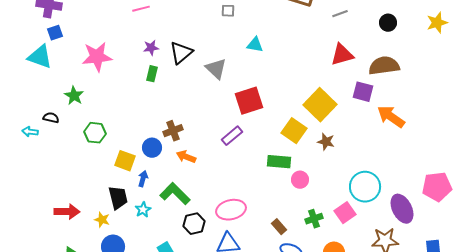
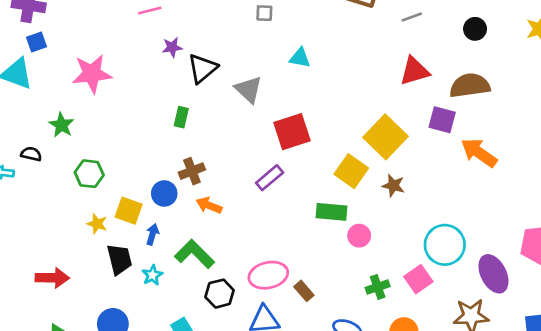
purple star: (151, 48) -> (172, 47), moved
green rectangle: (152, 74) -> (181, 117), moved
yellow star: (102, 220) -> (97, 224), moved
brown rectangle: (279, 227) -> (304, 291), moved

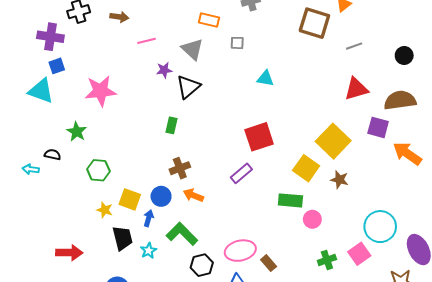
gray triangle: (249, 89) -> (192, 49), moved
blue circle: (164, 193) -> (161, 196), moved

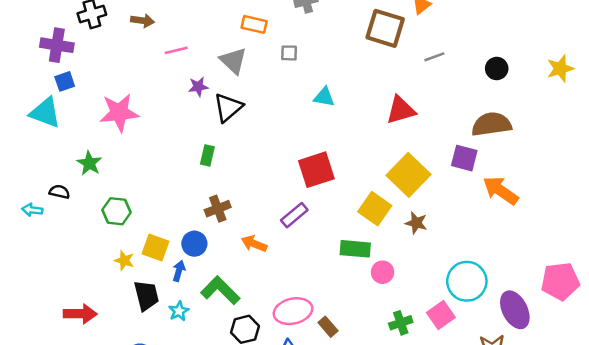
red triangle: (356, 89) -> (401, 110), moved
orange arrow: (193, 195) -> (254, 244), moved

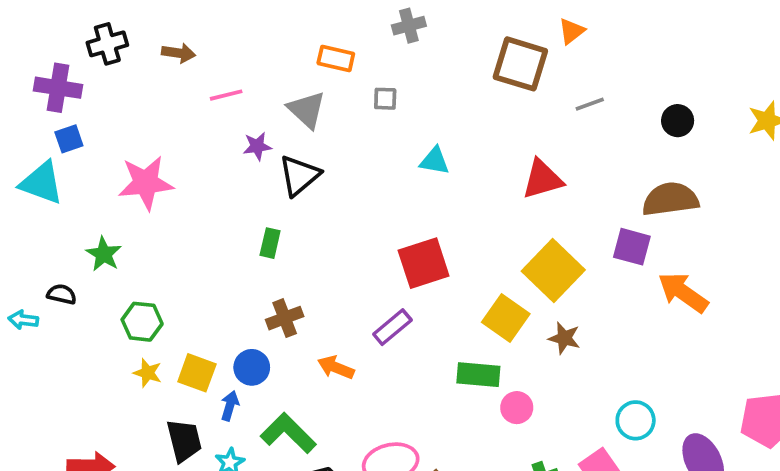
yellow star: (124, 261) -> (148, 373), moved
cyan circle: (467, 281) -> (636, 420), size x0.7

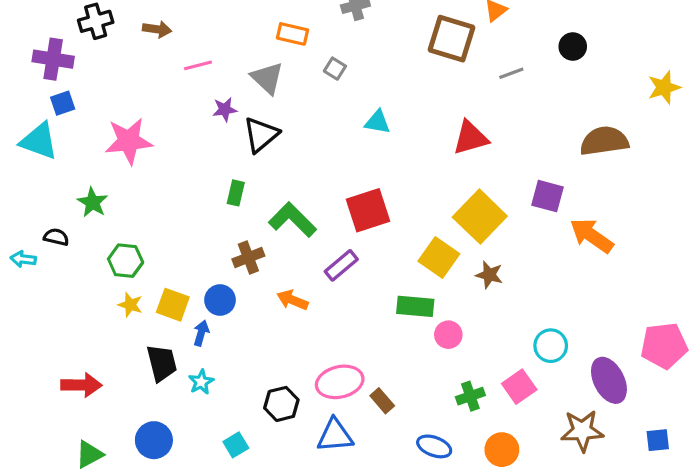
gray square: (385, 99) -> (335, 69), turned 30
black circle: (678, 121) -> (573, 47), moved
brown semicircle: (670, 199) -> (604, 141), moved
green L-shape: (288, 433) -> (292, 220), moved

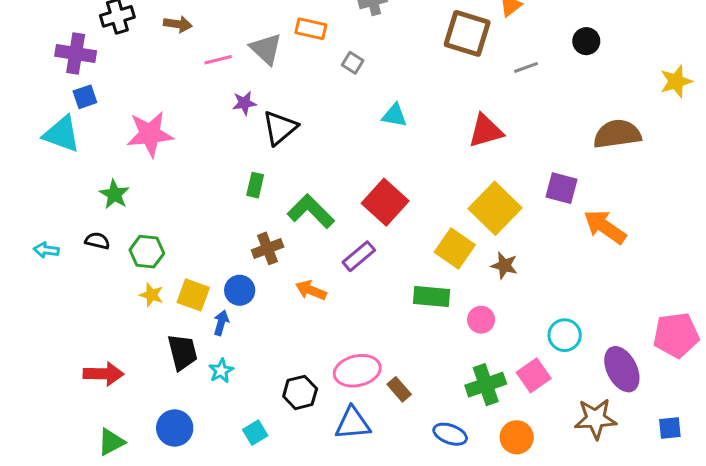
gray triangle: (267, 78) -> (266, 49), moved
red square: (368, 210) -> (385, 202), turned -30
black semicircle: (56, 237) -> (97, 241), moved
pink circle: (448, 335) -> (481, 320), moved
green cross: (470, 396) -> (486, 385), size x1.4

